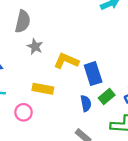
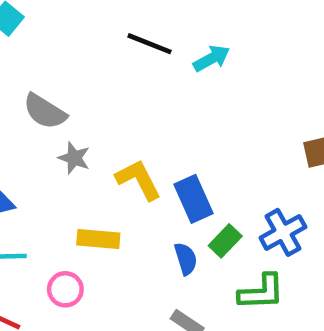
gray semicircle: (23, 21) -> (45, 111), turned 115
yellow L-shape: (66, 61) -> (138, 180), turned 45

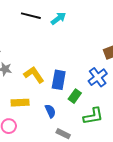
blue rectangle: (193, 199) -> (59, 80), turned 42
blue cross: (283, 232) -> (98, 77), moved
blue semicircle: (186, 259) -> (50, 111), moved

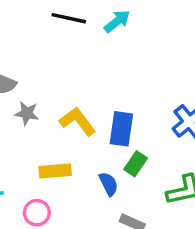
green rectangle: (75, 96) -> (136, 164), moved

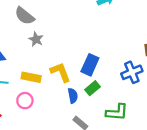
yellow L-shape: (78, 121) -> (60, 72), moved
yellow rectangle: (55, 171) -> (31, 77), moved

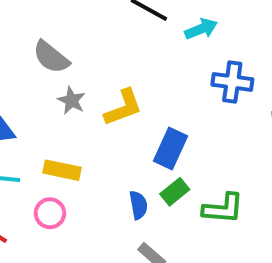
yellow L-shape: (60, 72) -> (123, 108), moved, turned 90
blue cross: (132, 72) -> (232, 82), moved, turned 30
green L-shape: (117, 112) -> (223, 209), moved

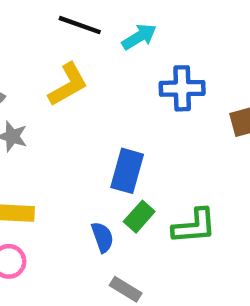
yellow L-shape: (123, 108) -> (68, 85), moved

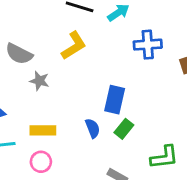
green L-shape: (194, 226) -> (164, 157), moved
blue semicircle: (102, 237) -> (93, 128), moved

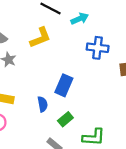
green rectangle: (124, 129) -> (65, 119), moved

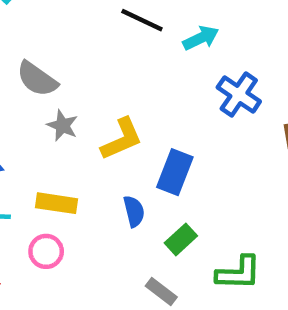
yellow L-shape: (40, 38) -> (122, 139), moved
blue cross: (98, 48) -> (239, 94), turned 30

